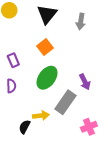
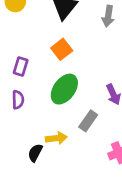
purple rectangle: (13, 60) -> (21, 67), turned 40
gray rectangle: (65, 102) -> (88, 121), size x0.7

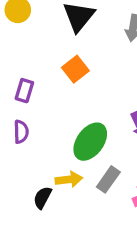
green ellipse: (64, 89) -> (90, 142), moved
gray rectangle: (88, 121) -> (108, 179), moved

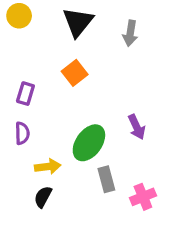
yellow arrow: (69, 179) -> (48, 167), moved
gray rectangle: (108, 179) -> (106, 179), turned -50

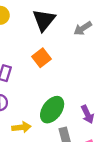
gray arrow: (130, 33) -> (83, 28), turned 48
purple arrow: (137, 127) -> (87, 114), moved

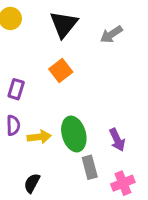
green ellipse: (52, 110) -> (74, 134), turned -52
yellow arrow: (21, 127) -> (39, 137), moved

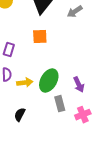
orange square: (61, 70) -> (40, 37), turned 35
green ellipse: (74, 134) -> (49, 81), turned 45

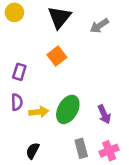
orange square: (40, 37) -> (57, 56), turned -35
gray rectangle: (60, 104) -> (81, 148), moved

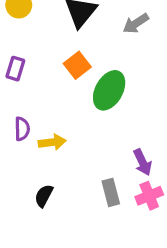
purple rectangle: (19, 72) -> (15, 69), moved
green ellipse: (68, 109) -> (109, 90), moved
purple arrow: (104, 114) -> (143, 162), moved

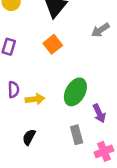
gray arrow: (136, 23) -> (100, 30), moved
green ellipse: (109, 90) -> (75, 92), moved
pink cross: (149, 196) -> (104, 151), moved

